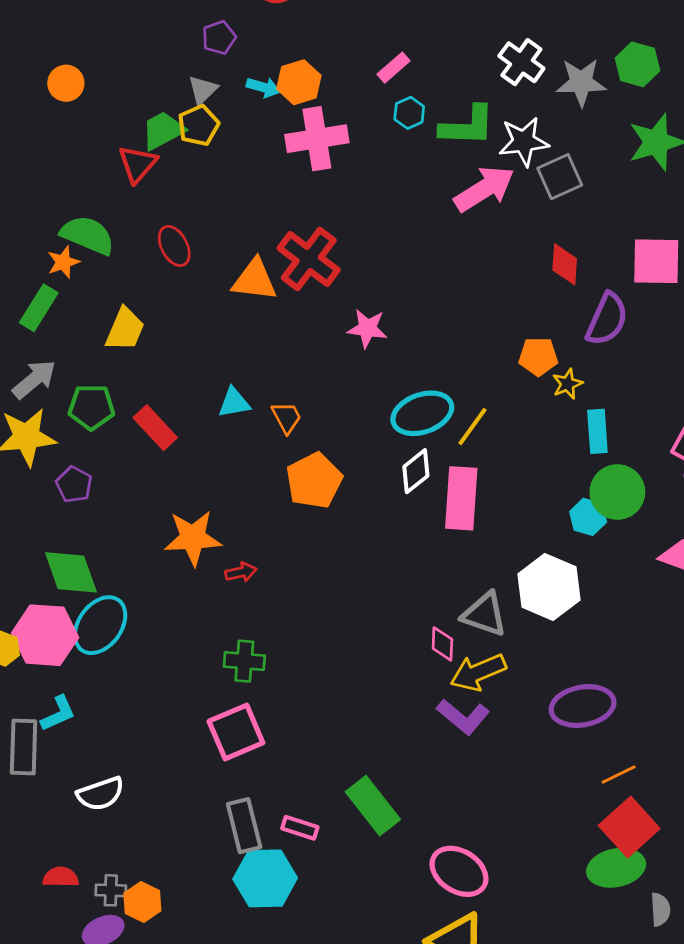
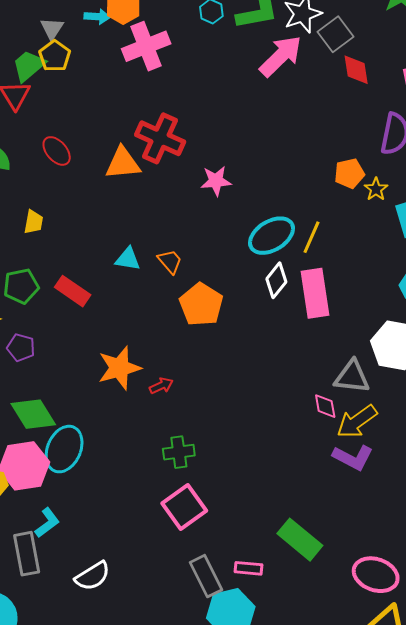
red diamond: (565, 264) -> (356, 70), moved
yellow trapezoid: (125, 329) -> (33, 222), size x0.7
cyan triangle: (234, 403) -> (128, 259), turned 32

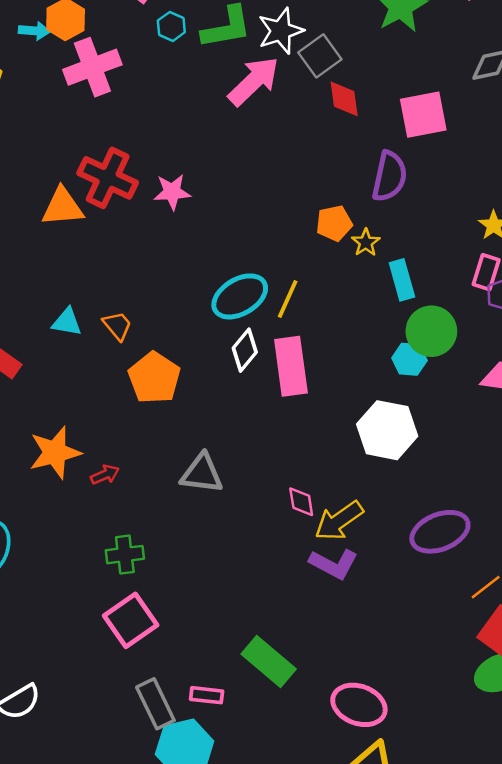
pink star: (216, 181) -> (172, 192), moved
gray triangle: (352, 377) -> (202, 474), moved

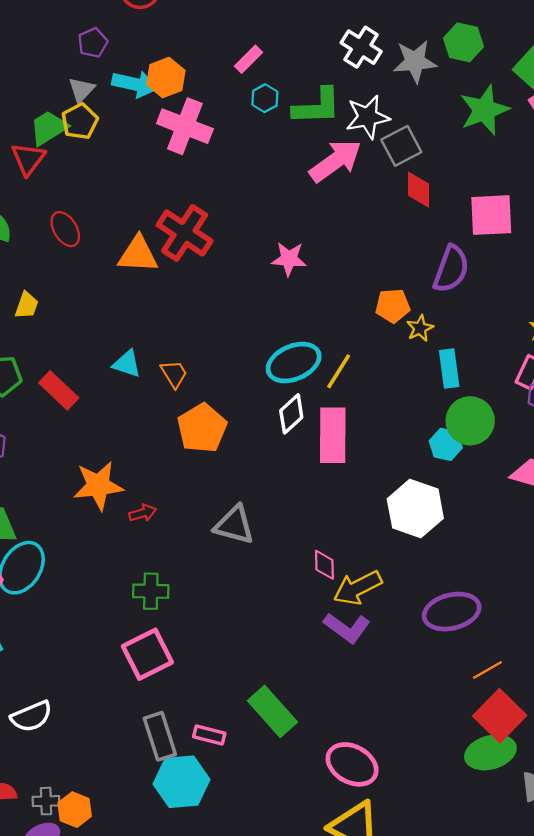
cyan arrow: (34, 31) -> (135, 84), size x1.5
pink cross: (92, 67) -> (185, 126), turned 34
pink star: (172, 192) -> (289, 259), moved

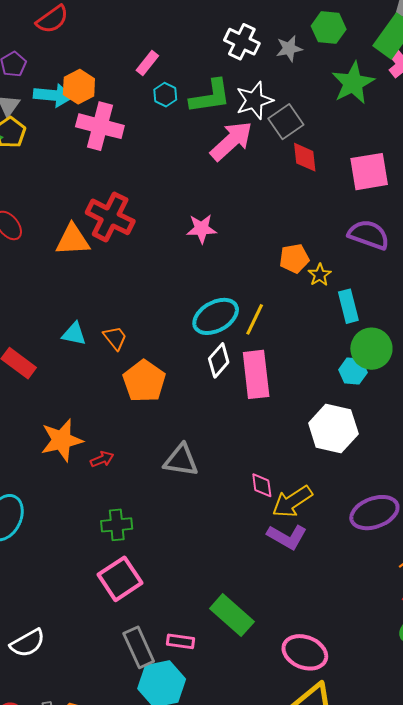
gray star: (415, 61) -> (289, 49), size x0.7
purple semicircle: (451, 269) -> (369, 235), moved, turned -84

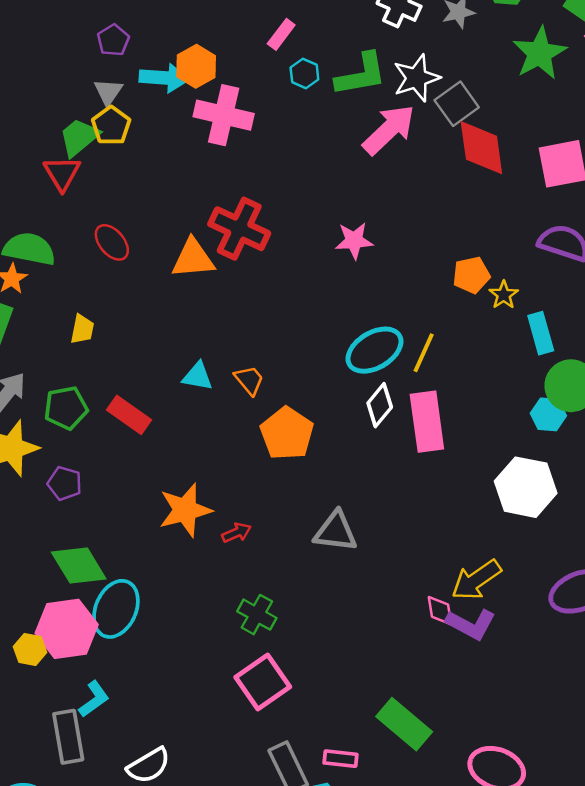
red diamond: (305, 157) -> (481, 148), size x1.5
pink diamond: (262, 485) -> (440, 611), moved
green cross: (117, 525) -> (257, 615), turned 36

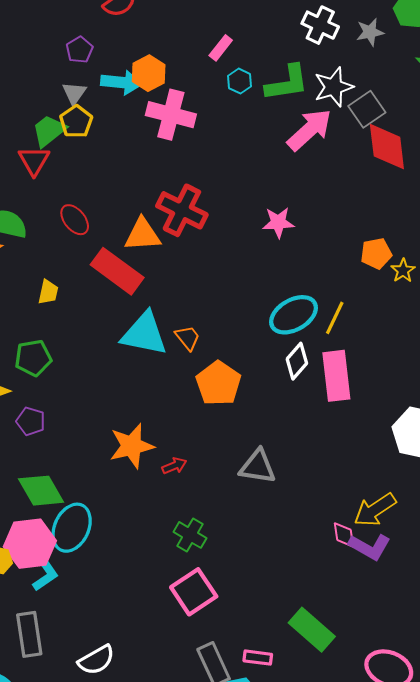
cyan triangle: (197, 376) -> (144, 334), size x1.8
red rectangle: (129, 415) -> (117, 271), moved, size x1.4
cyan L-shape: (94, 699) -> (46, 576), moved

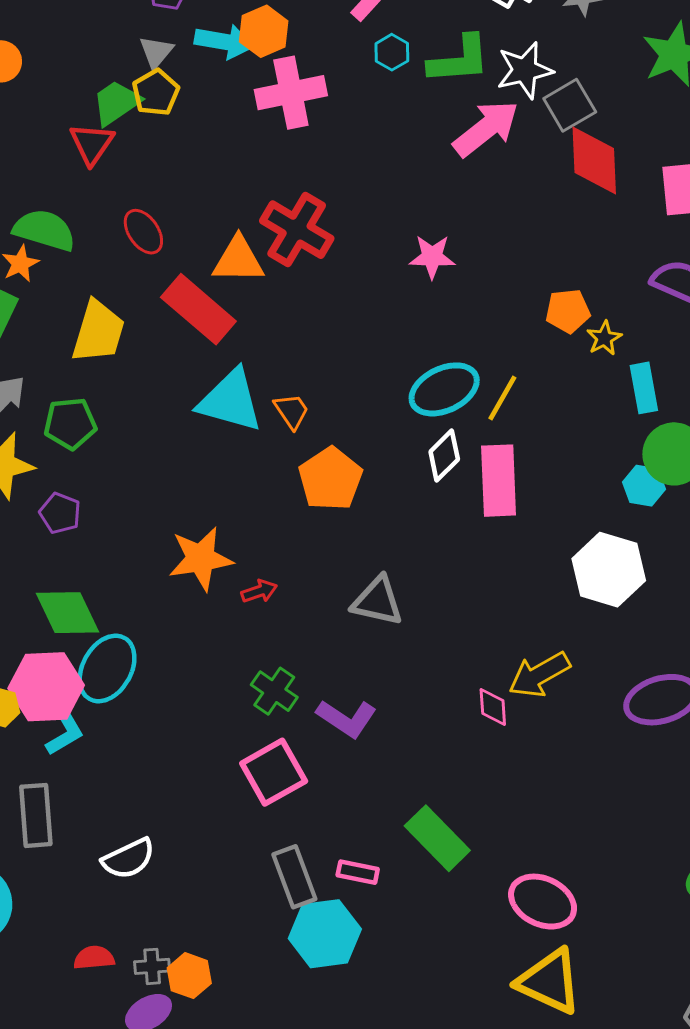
pink cross: (171, 115) -> (291, 93), turned -30
yellow trapezoid: (48, 292) -> (98, 332), size x1.8
purple L-shape: (370, 547) -> (347, 718), moved

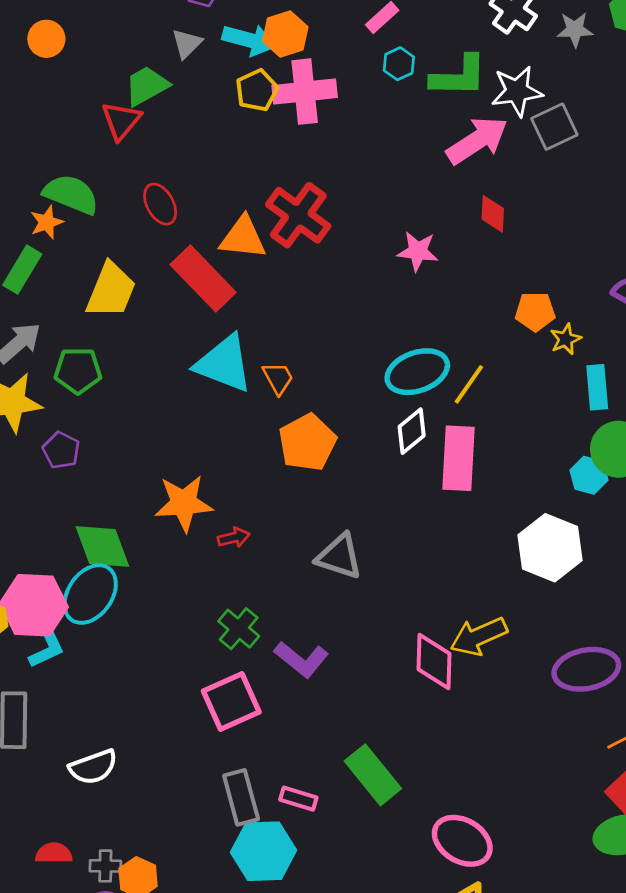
yellow pentagon: (156, 92) -> (257, 90), moved
red diamond: (594, 160) -> (493, 214), moved, size x0.6
green diamond: (68, 613) -> (102, 546), moved
pink diamond: (493, 707) -> (434, 662), size x1.6

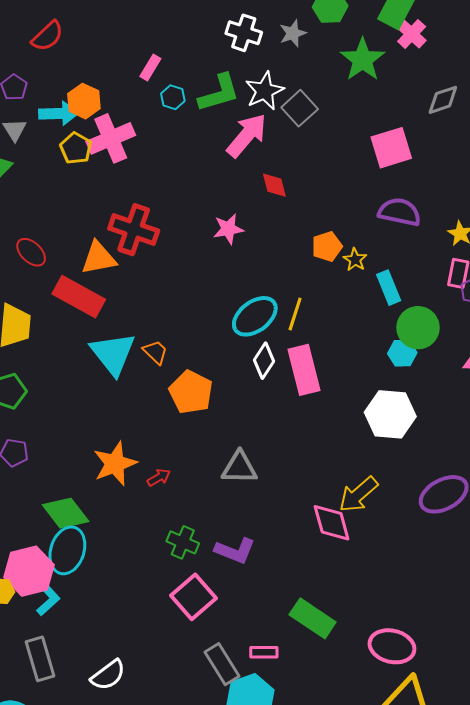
cyan triangle: (224, 364) -> (113, 354), turned 48

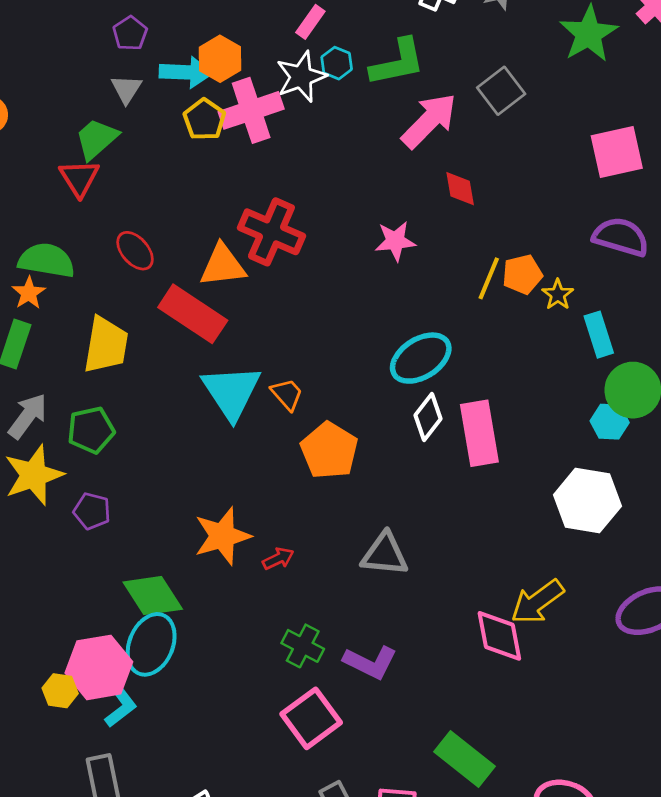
white star: (265, 91) -> (301, 77), moved
yellow line: (295, 314) -> (489, 278), moved

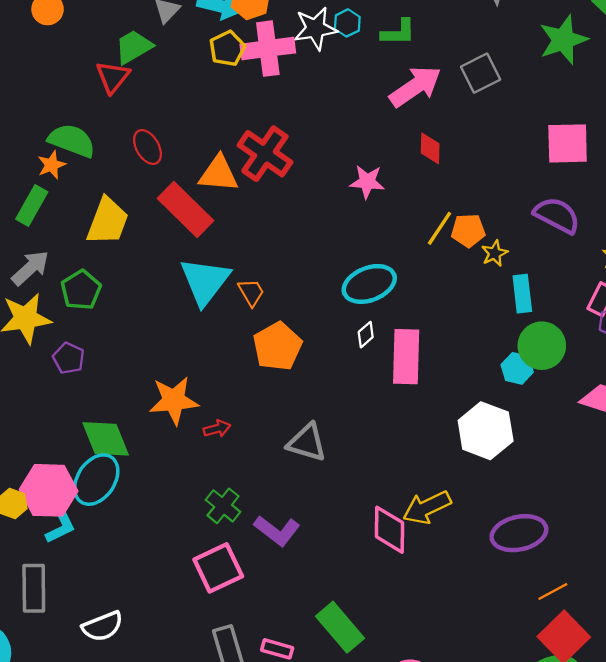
green L-shape: (397, 62) -> (398, 32), size x0.7
white diamond: (428, 417) -> (366, 335), size x0.7
green pentagon: (91, 430) -> (81, 290), turned -30

